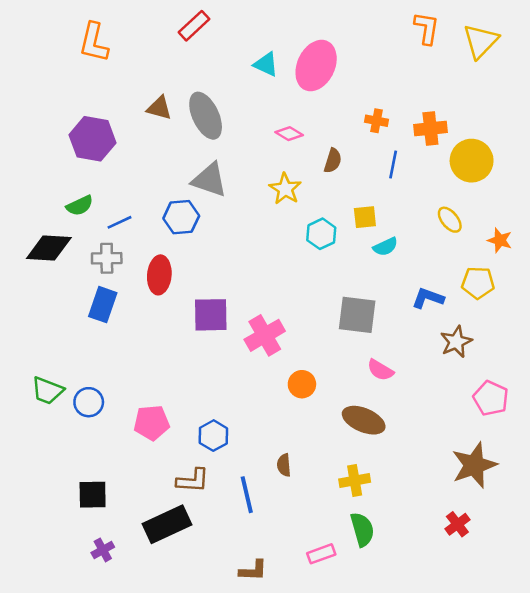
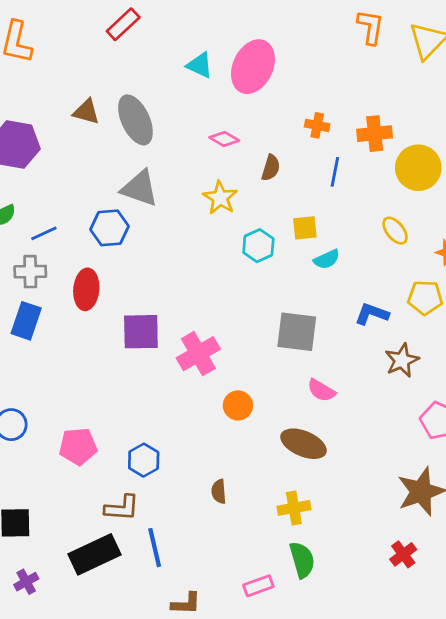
blue line: (247, 495) -> (155, 548), moved

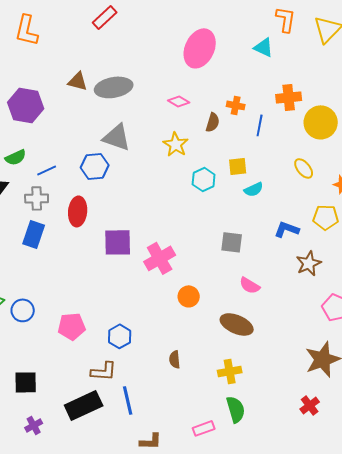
cyan triangle: (200, 65) -> (264, 47), moved
gray ellipse: (135, 120) -> (114, 87), turned -75
orange cross: (317, 125) -> (236, 105), moved
gray square: (297, 332) -> (232, 242), size x0.7

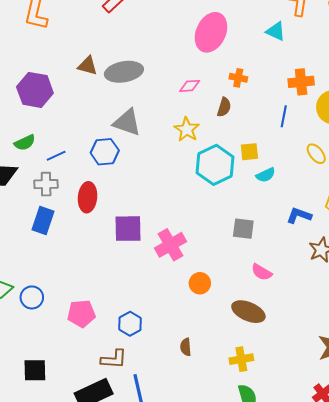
pink diamond: (179, 101) -> (190, 86), turned -35
orange cross: (236, 105) -> (238, 78), moved
blue line: (260, 125) -> (284, 116), moved
cyan hexagon: (204, 179) -> (215, 165), size x1.6

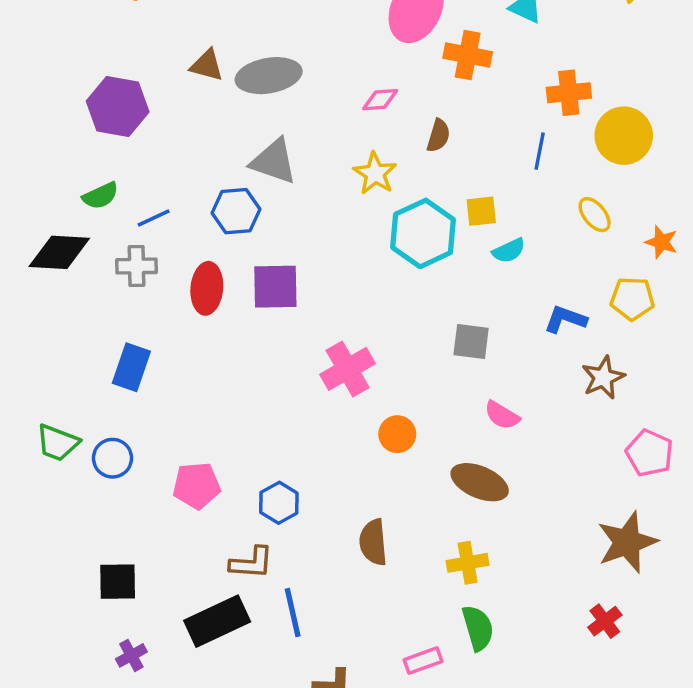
orange cross: (238, 78) -> (468, 55), moved, size x1.5
blue rectangle: (43, 221) -> (131, 367), moved
purple square: (128, 229) -> (275, 287), moved
brown semicircle: (186, 347) -> (373, 542), size x1.5

